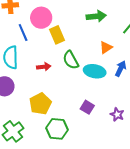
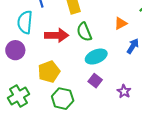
red arrow: (44, 67) -> (57, 35), size x1.6
cyan ellipse: (95, 71) -> (96, 57), moved, turned -40

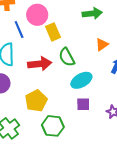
purple square: (95, 81) -> (83, 104), turned -32

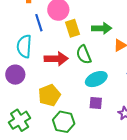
green arrow: (92, 13) -> (102, 28), moved

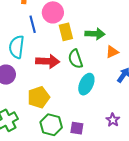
cyan ellipse: (96, 79) -> (86, 84), turned -45
purple square: (96, 103) -> (77, 128), moved

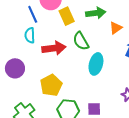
cyan semicircle: (17, 47) -> (30, 35), moved, size x0.7

